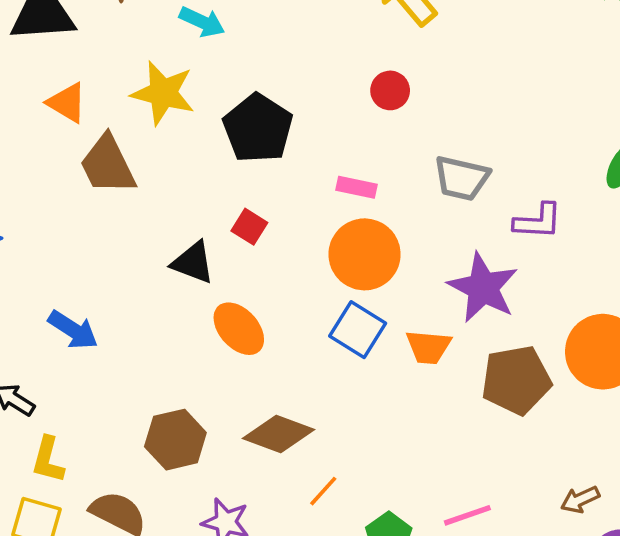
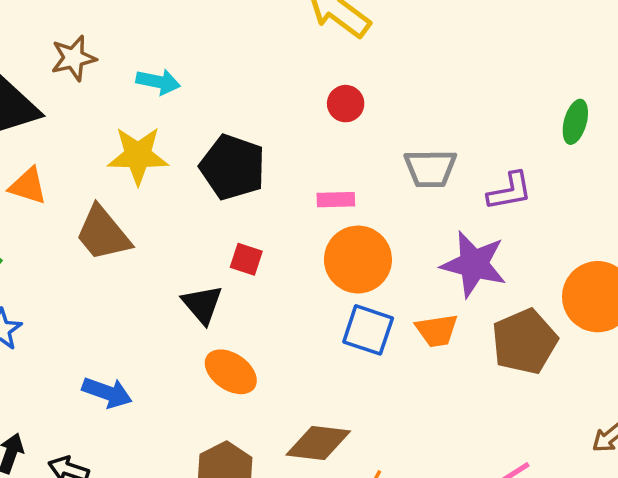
orange triangle: (67, 103) -> (28, 186), moved
black triangle: (193, 263) -> (202, 304), turned 42
orange ellipse: (239, 329) -> (231, 372), moved

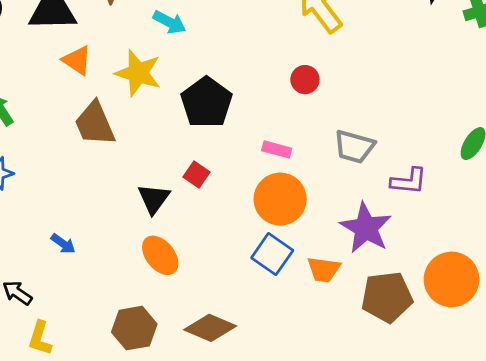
orange triangle: (28, 186) -> (77, 60), moved
blue arrow: (107, 392) -> (63, 244), size x0.7

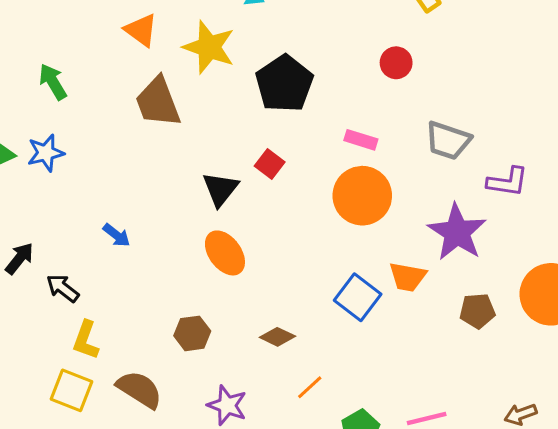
blue square: (272, 254) -> (358, 297), moved
brown pentagon: (387, 297) -> (477, 311), size x0.6
brown hexagon: (134, 328) -> (192, 333), size x0.7
brown diamond: (210, 328) -> (277, 337), size x0.6

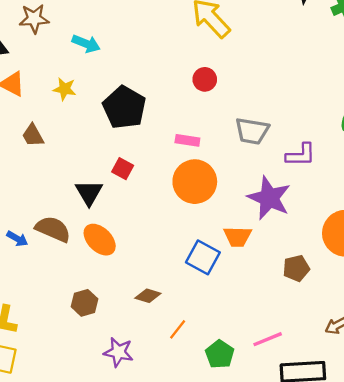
yellow star: (209, 47) -> (64, 89), size x0.6
brown trapezoid: (158, 102) -> (33, 135), size x0.6
brown pentagon: (477, 311) -> (296, 268), moved
brown semicircle: (139, 389) -> (53, 229), moved

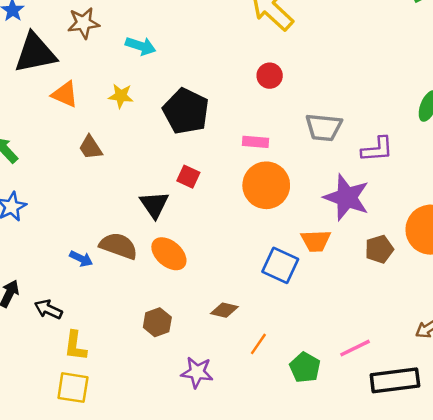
brown pentagon: (296, 268) -> (379, 249), moved

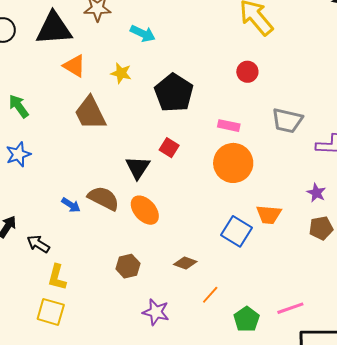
brown trapezoid: (90, 148) -> (90, 113), size x1.6
purple star: (347, 197) -> (316, 193), moved, size x0.5

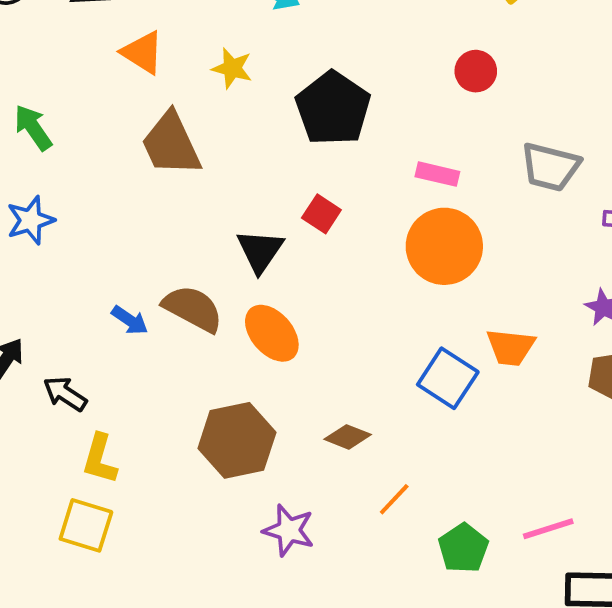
brown hexagon: (128, 266) -> (237, 440), size x1.6

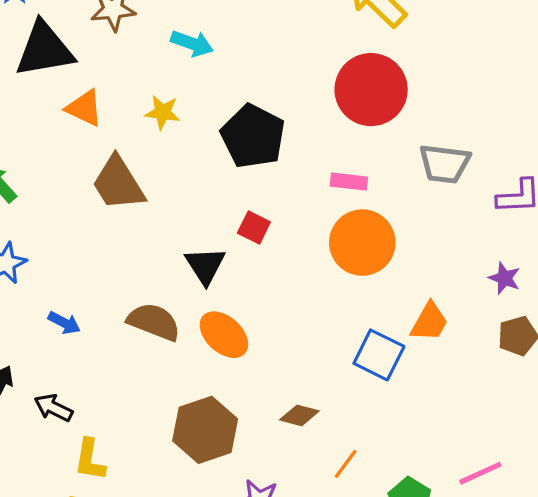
red circle: (476, 71) -> (371, 90), size x2.0
blue arrow: (130, 320) -> (64, 323), moved
orange trapezoid: (511, 347) -> (429, 322), turned -60

